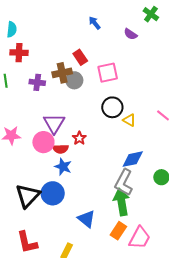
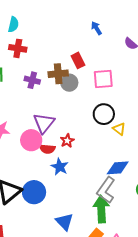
blue star: (63, 167) -> (60, 167), moved

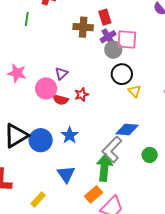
purple cross: (32, 80) -> (108, 37), moved, turned 35
gray circle: (69, 83) -> (113, 50), moved
purple triangle: (44, 123) -> (61, 73), size x0.6
blue star: (60, 167) -> (70, 135), moved

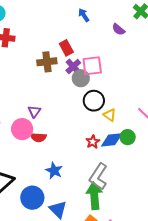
red star: (82, 95) -> (93, 142), moved
blue diamond: (127, 129) -> (112, 140), moved
blue circle: (41, 140) -> (32, 198), moved
green circle: (150, 155) -> (128, 137), moved

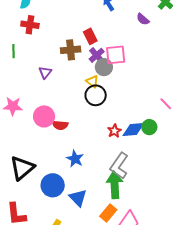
black circle: (94, 101) -> (96, 95), moved
purple triangle: (34, 111) -> (45, 72), moved
yellow triangle: (110, 115) -> (92, 81), moved

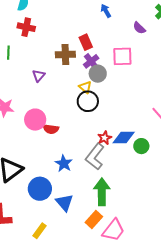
pink square: (116, 55) -> (122, 56), moved
green circle: (149, 127) -> (141, 146), moved
gray L-shape: (119, 166) -> (95, 157), moved

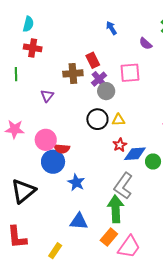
yellow triangle: (85, 87) -> (118, 120), moved, turned -40
red star: (105, 138) -> (120, 145), moved
gray L-shape: (95, 157) -> (123, 186), moved
blue circle: (40, 189) -> (53, 162), moved
blue triangle: (64, 203) -> (79, 221), turned -42

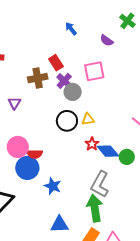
blue diamond: (135, 154) -> (108, 151), turned 60

